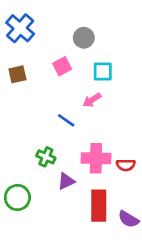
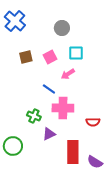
pink square: (62, 66) -> (50, 57), moved
brown square: (17, 74) -> (26, 57), moved
pink cross: (96, 158) -> (63, 108), moved

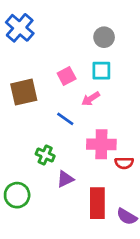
gray circle: (62, 28) -> (104, 37), moved
brown square: (26, 57) -> (24, 92), moved, size x1.5
pink cross: (63, 108) -> (101, 144), moved

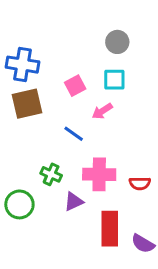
blue cross: (20, 28) -> (22, 65), moved, turned -32
pink cross: (101, 144) -> (99, 174), moved
green circle: (17, 195) -> (19, 204), moved

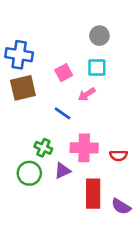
green circle: (19, 204) -> (29, 173), moved

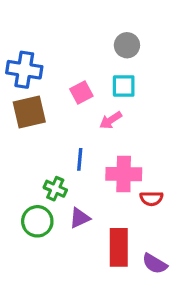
blue line: (62, 113) -> (80, 159), moved, turned 60
pink cross: (84, 148) -> (124, 174), moved

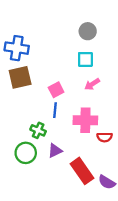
pink square: (81, 93) -> (56, 90), moved
pink arrow: (111, 120) -> (92, 84), moved
red rectangle: (119, 247) -> (82, 171), turned -35

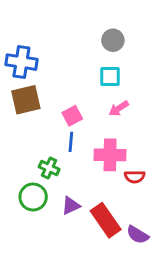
purple triangle: (55, 151) -> (71, 206), moved

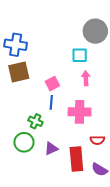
gray circle: (113, 40) -> (95, 31), moved, size x1.5
pink arrow: (119, 108) -> (86, 78), turned 120
red semicircle: (135, 177) -> (97, 140), moved
red rectangle: (106, 220) -> (76, 159), turned 30

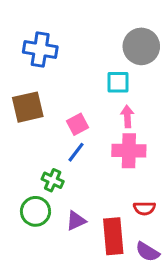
blue cross: (16, 45) -> (40, 50), moved
blue line: (51, 102) -> (76, 152), turned 32
pink cross: (80, 112) -> (129, 151), moved

